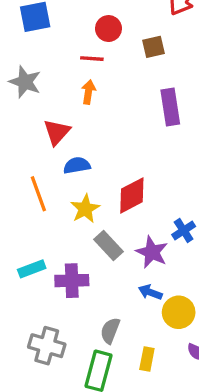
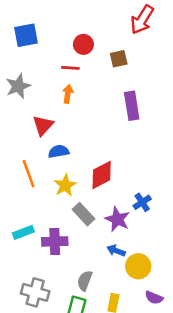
gray star: (25, 82) -> (18, 86), turned 30

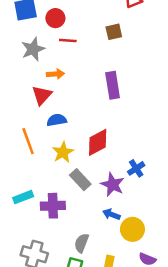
red circle: (83, 44) -> (55, 18), moved
gray star: (18, 86) -> (33, 49), moved
orange arrow: (68, 94) -> (55, 74), moved, turned 77
purple rectangle: (132, 106) -> (113, 85), moved

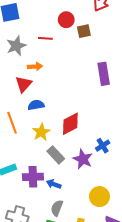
red circle: (55, 18) -> (66, 20), moved
purple rectangle: (113, 85) -> (104, 74), moved
blue arrow: (111, 214) -> (54, 184), moved

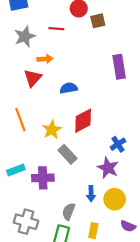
blue semicircle: (36, 105) -> (69, 88), moved
purple star: (83, 159) -> (108, 168), moved
blue arrow: (54, 184) -> (91, 194), moved, turned -112

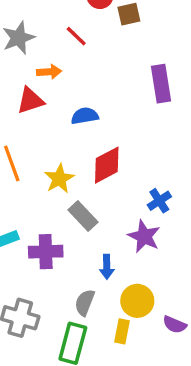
red line: (56, 29) -> (76, 36), moved, turned 40
red triangle: (33, 78) -> (30, 101), turned 30
blue arrow: (91, 194) -> (107, 267), moved
yellow circle: (115, 199) -> (137, 301), moved

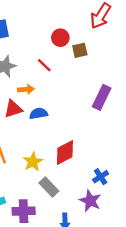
purple rectangle: (161, 84) -> (102, 97), turned 35
blue semicircle: (85, 116) -> (39, 113), moved

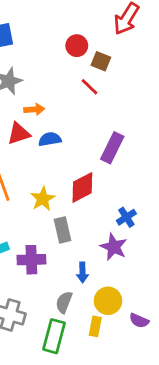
brown square: (80, 50) -> (101, 61), turned 35
red line: (44, 65) -> (90, 87), moved
purple rectangle: (102, 97) -> (112, 148), moved
gray rectangle: (49, 187) -> (63, 230), turned 30

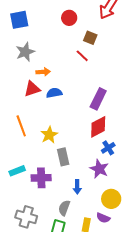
red circle: (77, 46) -> (69, 18), moved
red diamond: (82, 187) -> (98, 127), moved
yellow circle: (108, 301) -> (111, 199), moved
purple semicircle: (139, 321) -> (103, 218), moved

